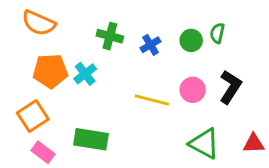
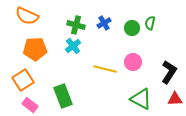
blue cross: (150, 45) -> (104, 23), moved
cyan cross: (85, 74) -> (73, 46), moved
black L-shape: (230, 87) -> (169, 72), moved
green rectangle: (91, 139) -> (63, 96), turned 60

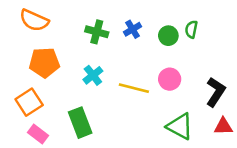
cyan cross: (73, 46) -> (93, 75), moved

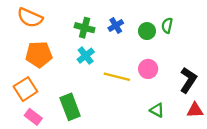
cyan cross: (93, 75) -> (86, 56), moved
green triangle: (180, 126) -> (157, 110), size x0.6

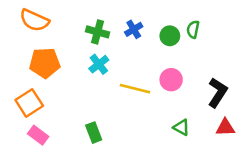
green rectangle: (70, 107) -> (94, 133), moved, size x0.7

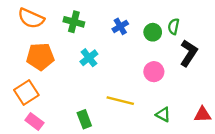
green cross: (98, 32) -> (74, 22), moved
yellow line: (135, 89) -> (120, 101), moved
black L-shape: (218, 93) -> (189, 53), moved

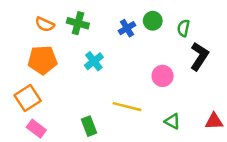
orange semicircle: (31, 18) -> (45, 24), moved, size x0.7
green circle: (153, 32) -> (153, 21), moved

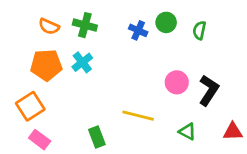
blue cross: (127, 28) -> (138, 30), turned -35
black L-shape: (199, 56) -> (209, 90), moved
cyan cross: (94, 61) -> (82, 62), moved

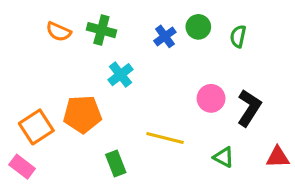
blue cross: (138, 30) -> (165, 36), turned 30
cyan cross: (82, 62) -> (121, 75), moved
orange pentagon: (46, 65) -> (82, 114), moved
pink rectangle: (40, 140) -> (22, 167), moved

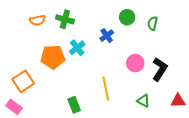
orange semicircle: (59, 32) -> (37, 20), turned -35
blue cross: (165, 36) -> (107, 36), moved
orange pentagon: (82, 114) -> (53, 57), moved
yellow line: (165, 138) -> (106, 89), turned 65

